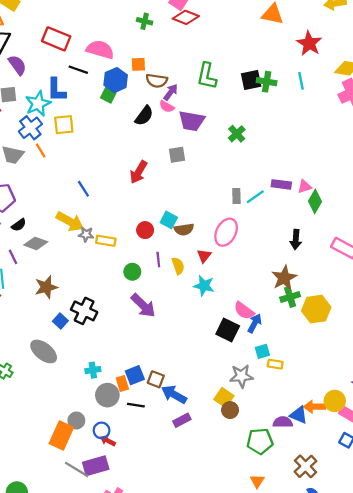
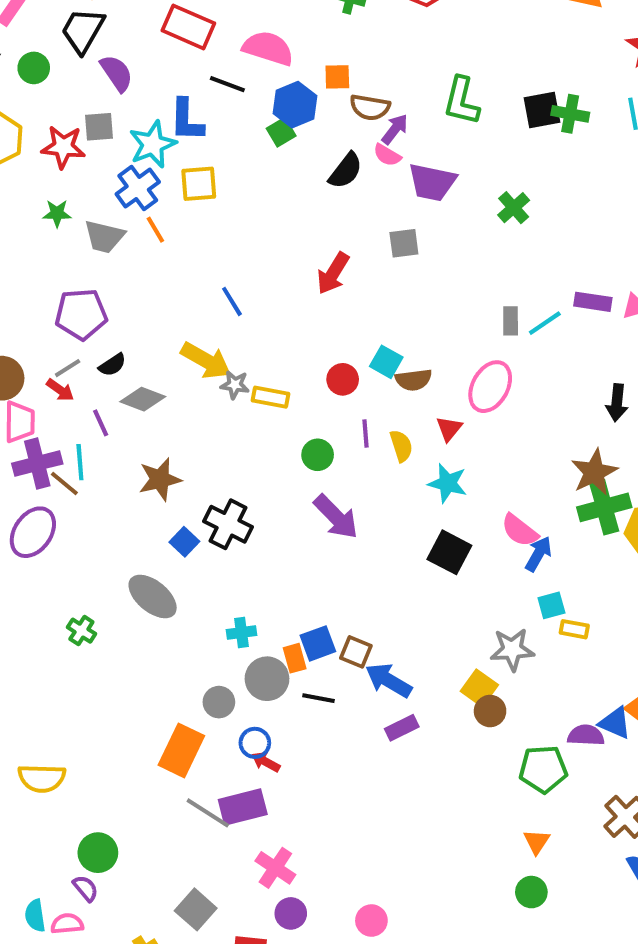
green square: (108, 95) -> (281, 132), turned 32
green cross: (290, 297) -> (604, 507), size x1.4
black square: (228, 330) -> (449, 552), moved
gray circle: (76, 421) -> (219, 702), moved

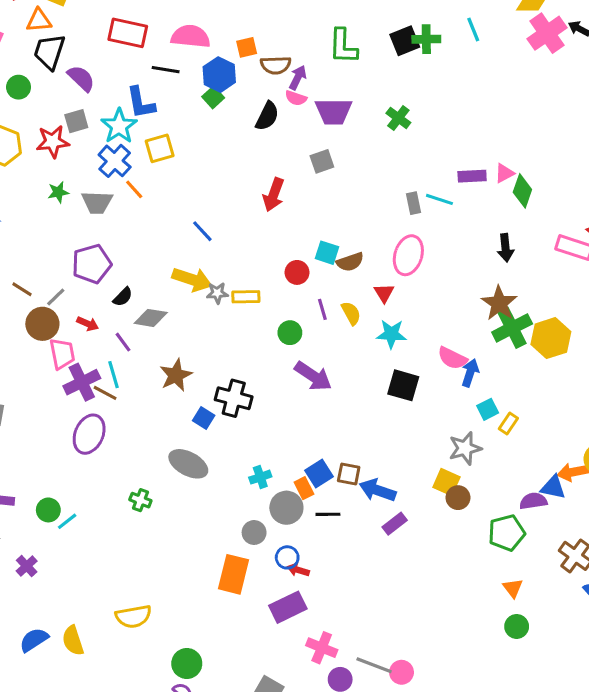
cyan line: (545, 323) -> (439, 199), turned 64
gray line: (68, 368) -> (56, 297), moved
yellow rectangle: (574, 629) -> (508, 424), turned -55
gray line: (208, 813) -> (374, 665), moved

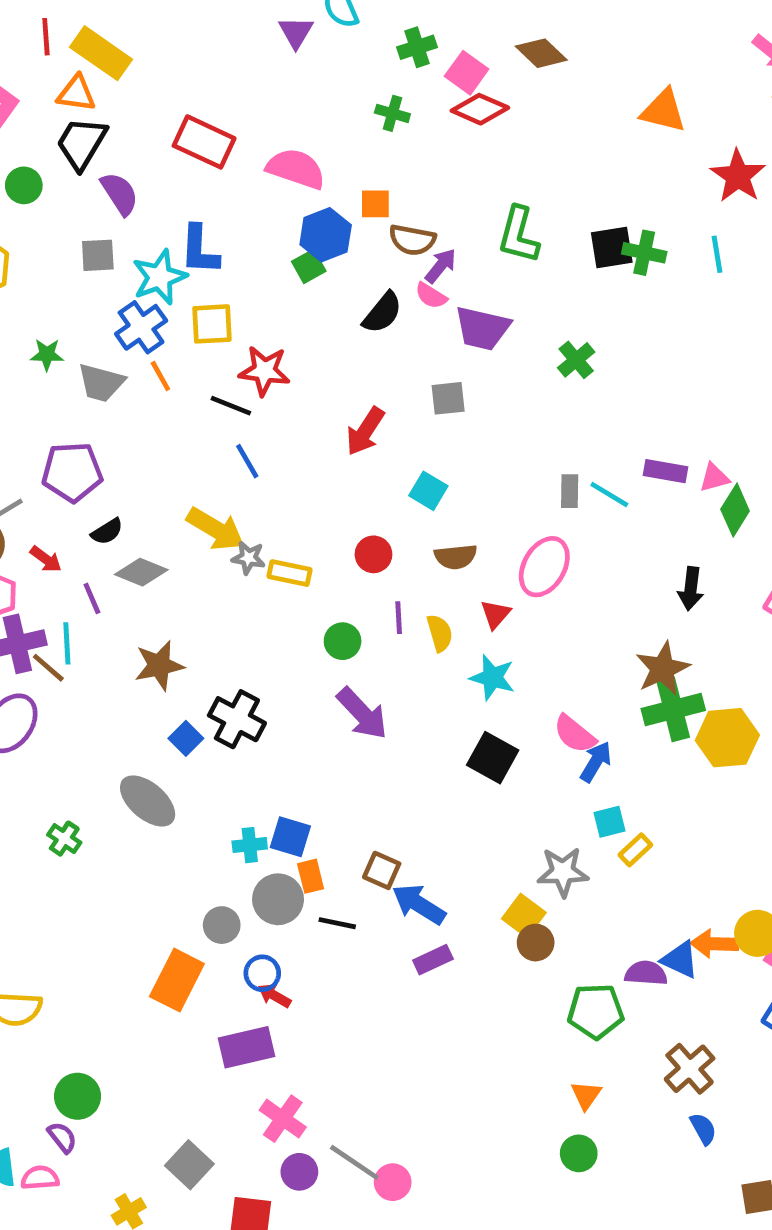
black line: (166, 70) -> (231, 406), moved
red star: (53, 142) -> (264, 371), moved
cyan square: (327, 253) -> (428, 491), moved
blue square: (319, 473) -> (290, 837), moved, turned 36

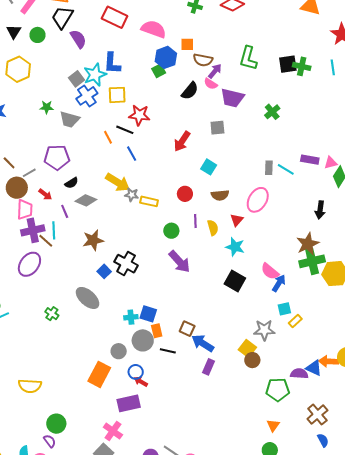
gray square: (98, 255) -> (76, 79), moved, turned -35
orange line: (160, 376) -> (108, 137), moved
purple rectangle: (433, 960) -> (208, 367), turned -42
pink cross: (283, 1119) -> (113, 431), moved

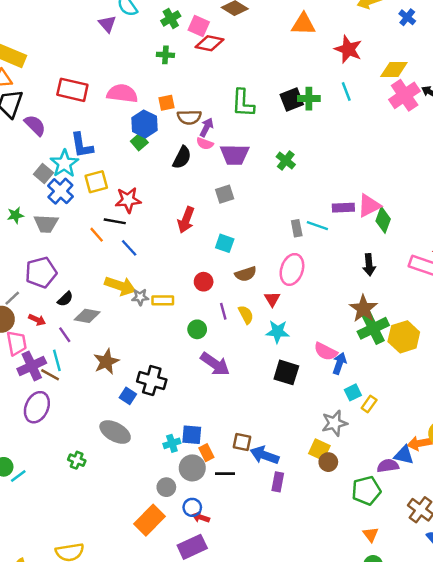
pink triangle: (331, 163) -> (369, 206), size x1.5
orange rectangle: (99, 374) -> (149, 520), turned 30

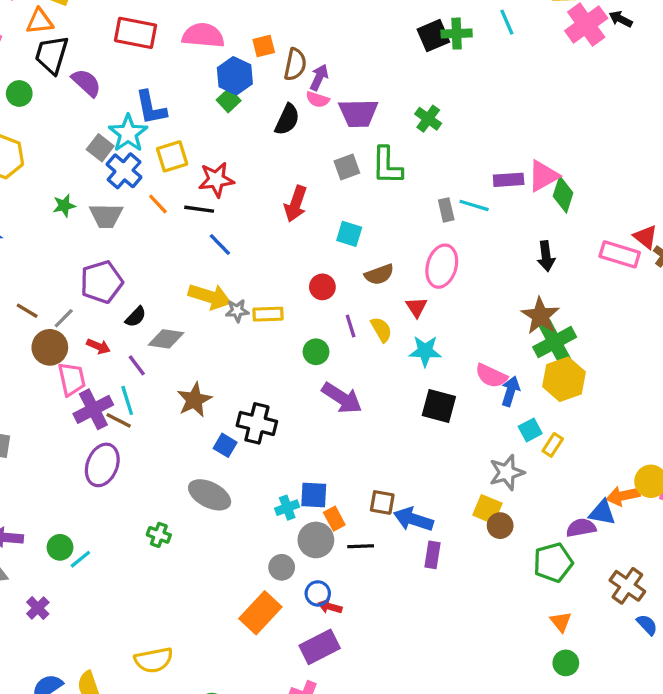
green L-shape: (243, 103) -> (387, 166), moved
brown semicircle: (189, 117) -> (295, 64), turned -75
orange line: (97, 235) -> (158, 204), moved
yellow hexagon: (404, 337) -> (564, 379), moved

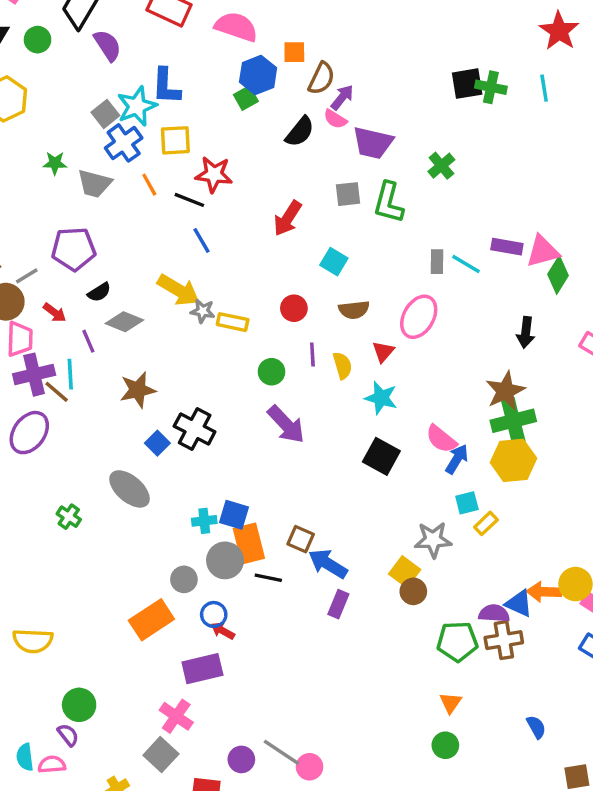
orange rectangle: (334, 519) -> (249, 543), size x1.6
brown cross: (627, 586) -> (504, 640), moved, turned 32

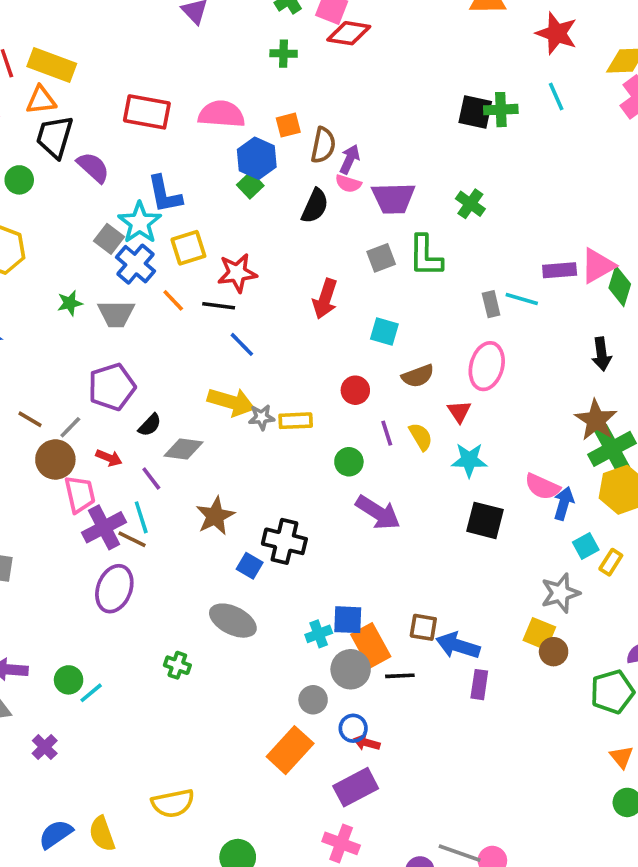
black square: (467, 84) -> (475, 112), turned 36

